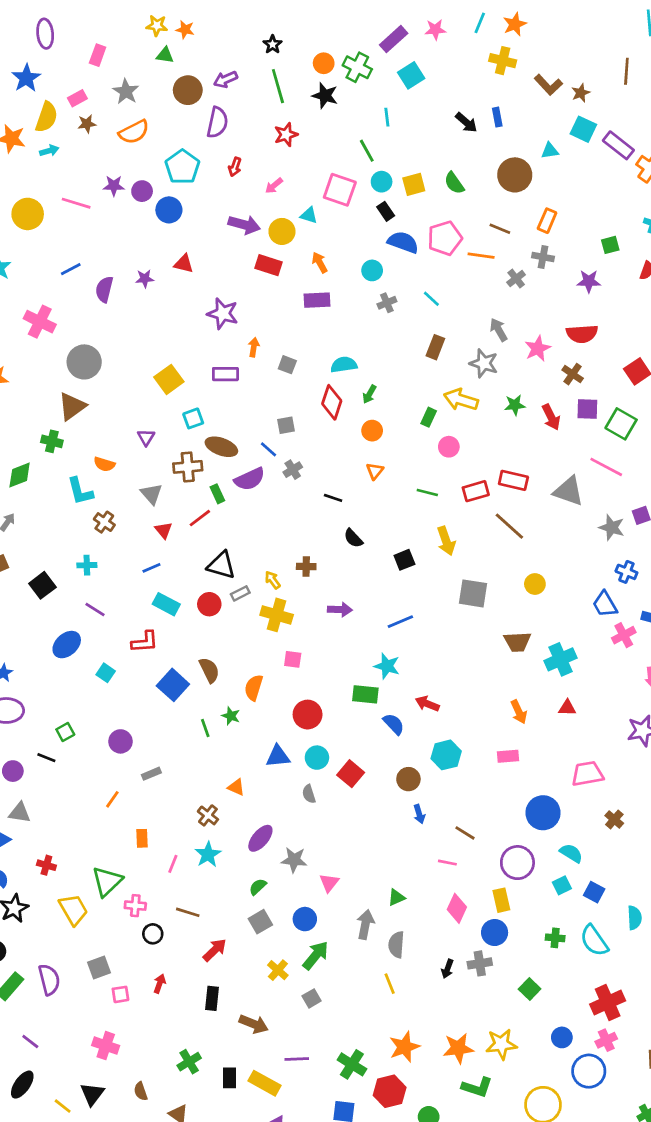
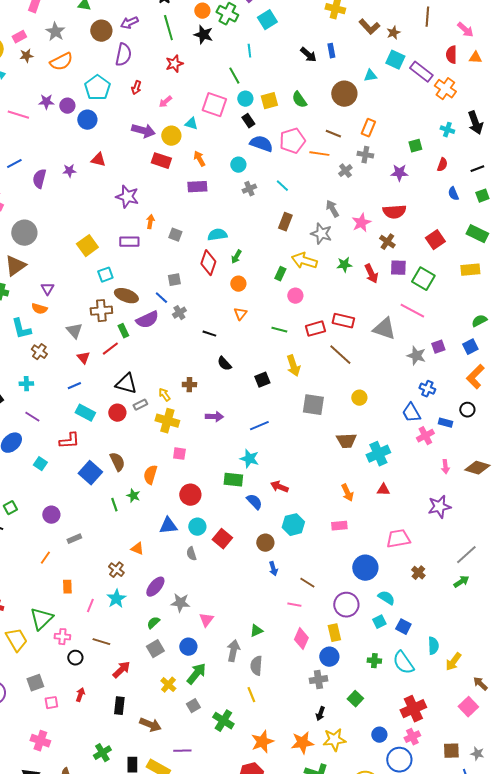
purple triangle: (146, 437) -> (47, 289), moved
black arrow: (447, 969) -> (320, 714), moved
green cross: (352, 1064) -> (223, 721), moved

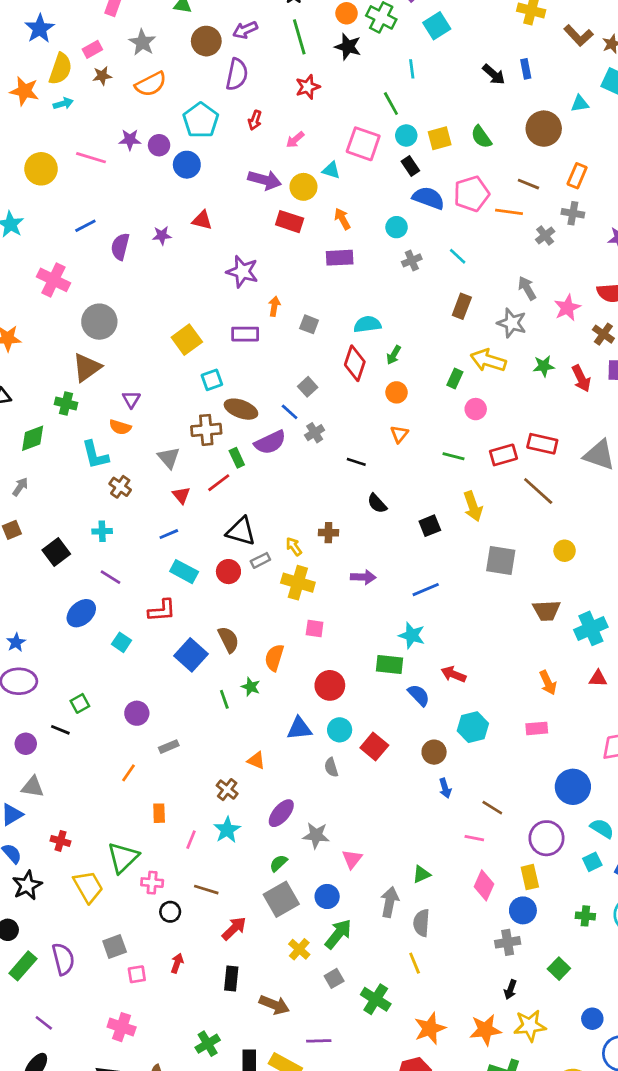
gray square: (174, 280) -> (308, 387), turned -32
gray square: (155, 649) -> (281, 899), size x1.4

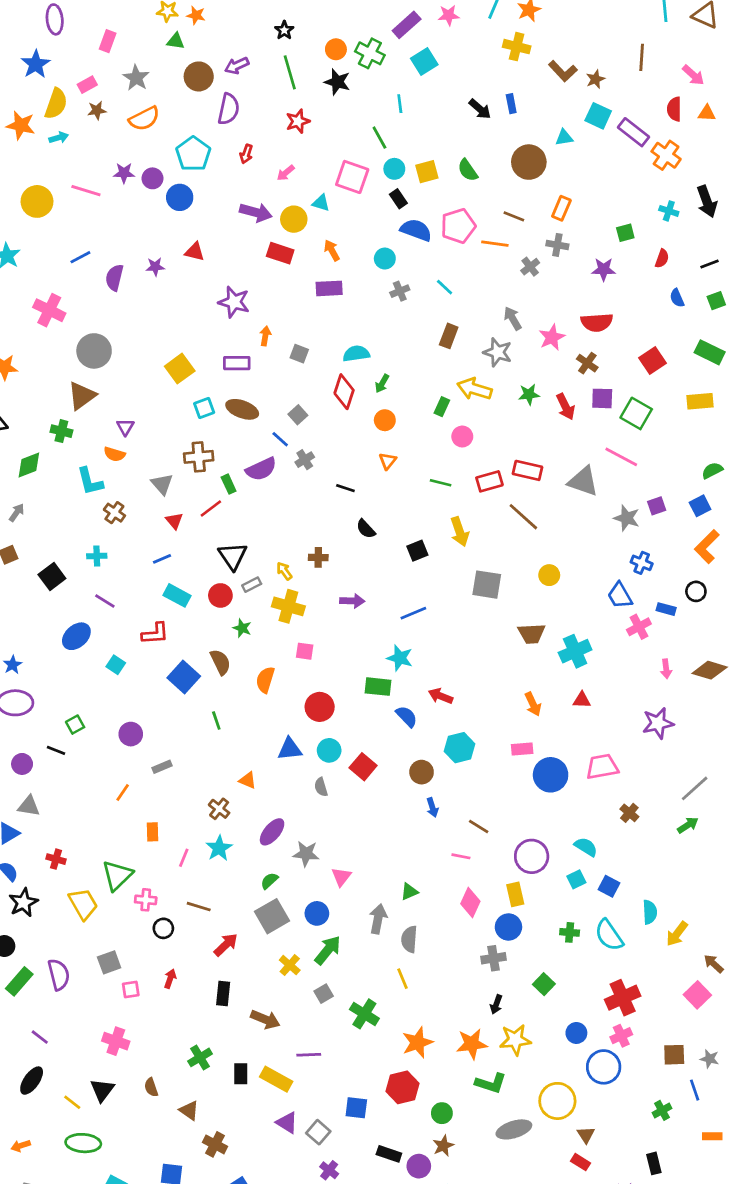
brown ellipse: (241, 409) -> (242, 409), moved
black triangle: (241, 531) -> (233, 556), turned 40
green star: (251, 687) -> (242, 628), moved
blue circle: (573, 787) -> (551, 775), moved

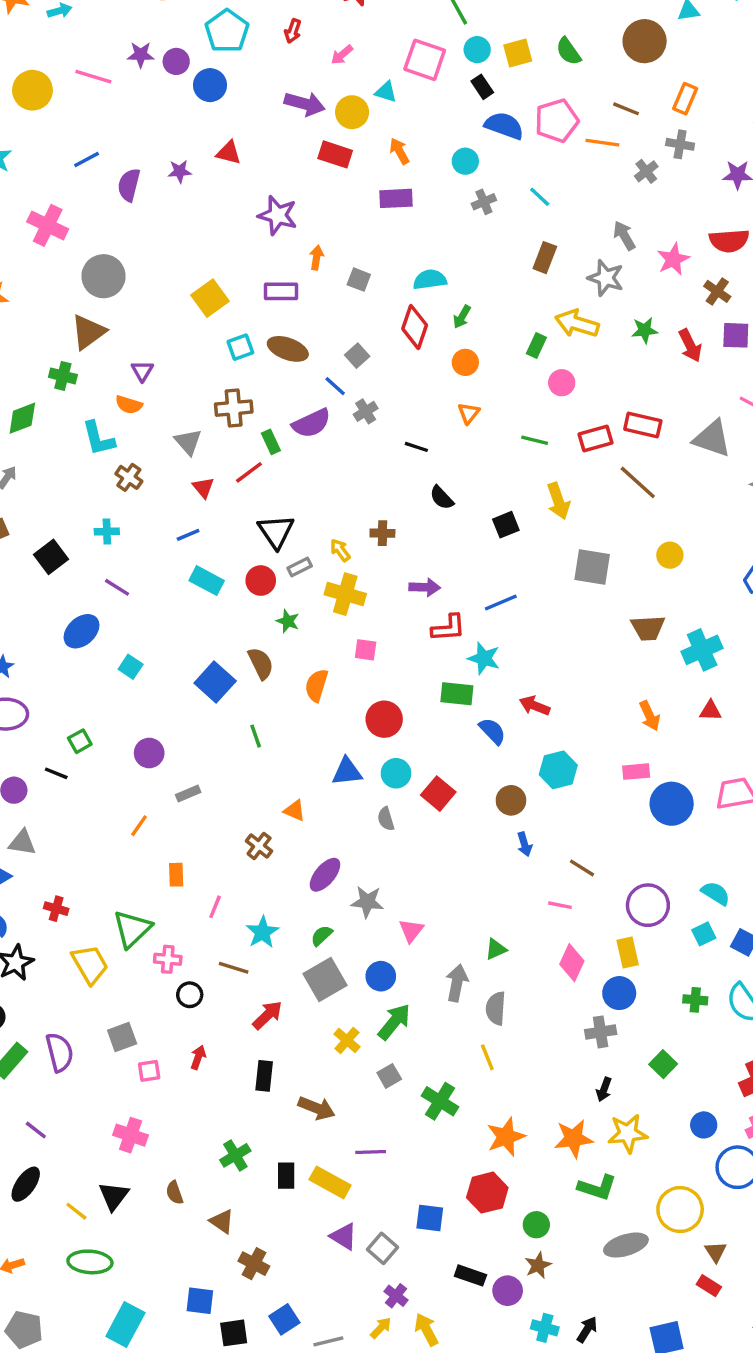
red L-shape: (155, 634) -> (448, 628), moved
cyan star: (219, 848) -> (262, 932), moved

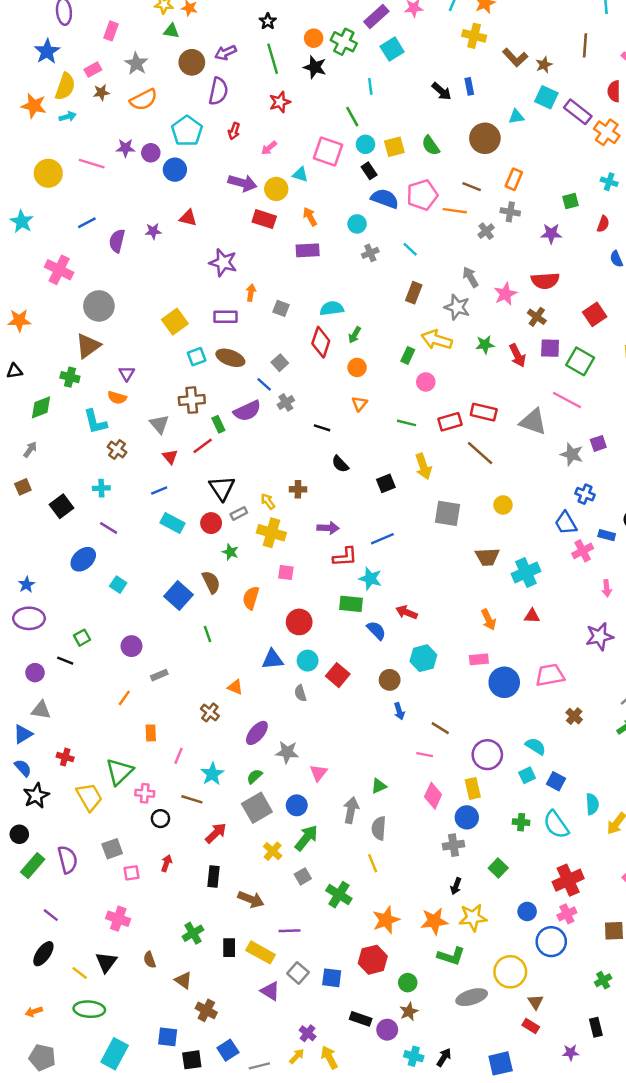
gray square: (382, 1248) -> (298, 973), moved

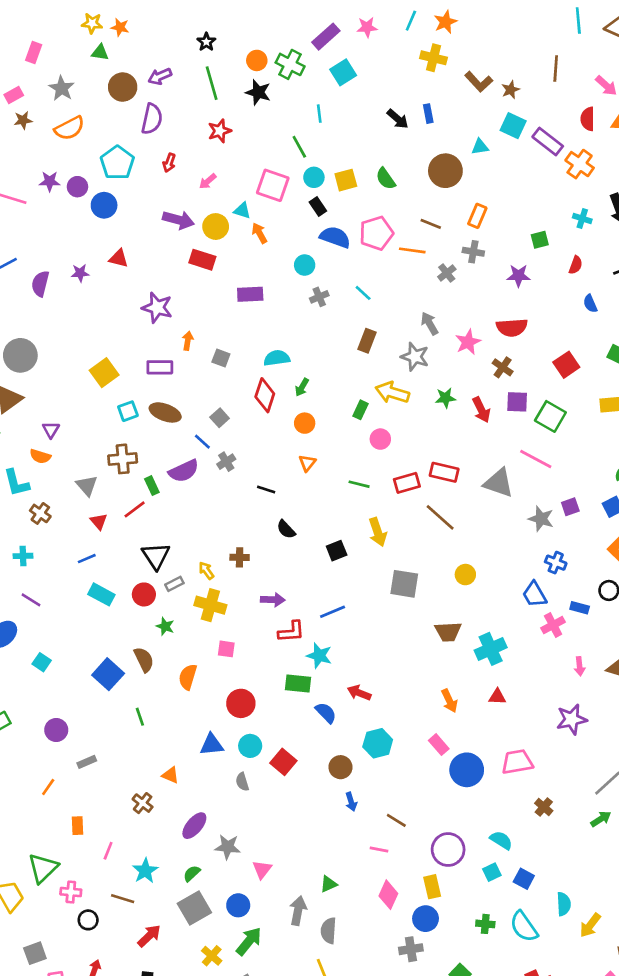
orange arrow: (310, 217) -> (259, 233), moved
pink rectangle: (479, 659) -> (439, 745), turned 54

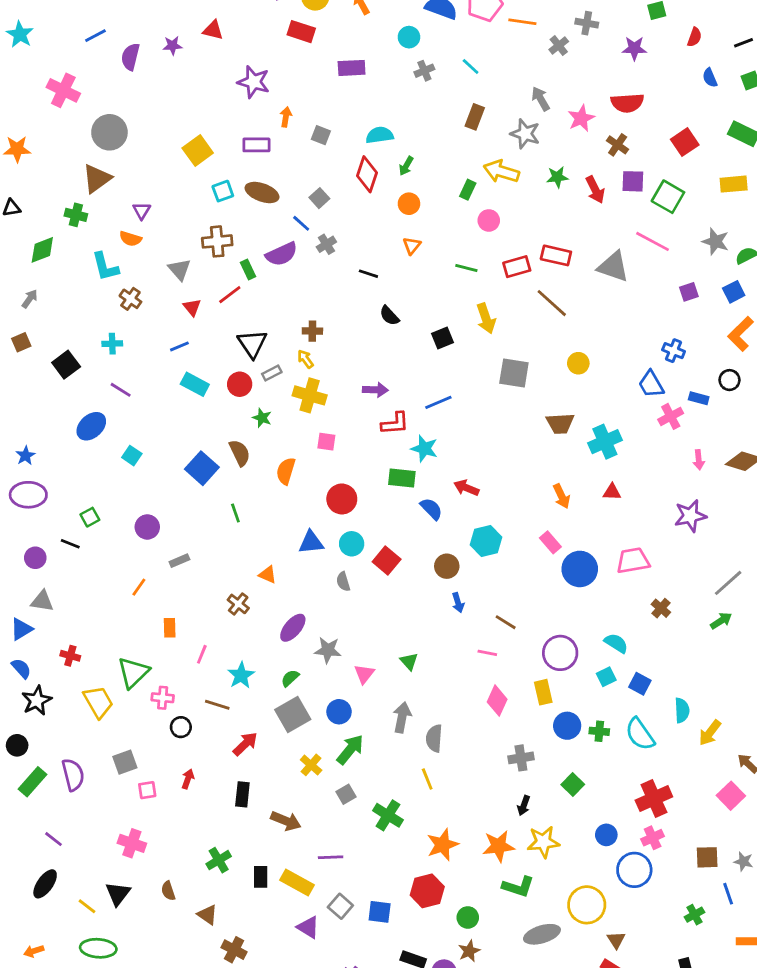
gray star: (541, 519) -> (715, 241), moved
brown cross: (240, 557) -> (312, 331), moved
green triangle: (329, 884) -> (409, 661), moved, turned -48
blue circle: (426, 919) -> (567, 726), moved

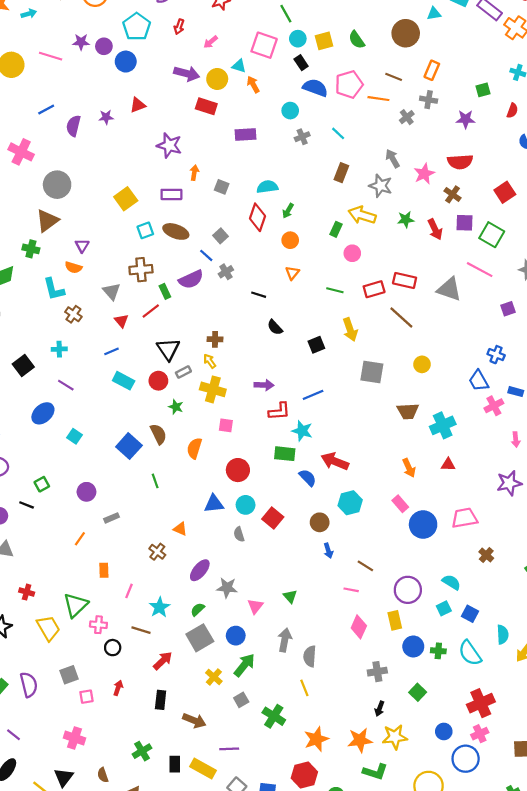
red triangle: (213, 30) -> (138, 105), turned -35
red arrow: (466, 488) -> (335, 461), size x1.4

